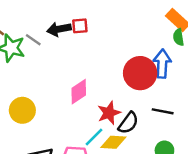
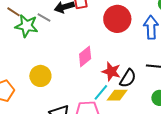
red circle: (140, 73) -> (117, 19), moved
red star: (109, 113) -> (111, 72), turned -30

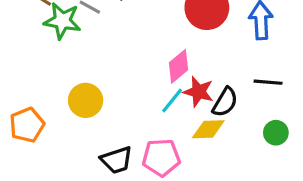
pink diamond: (85, 56) -> (179, 66), moved
cyan line: (101, 92) -> (172, 101), moved

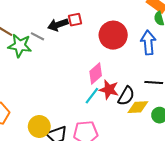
yellow circle: (86, 100) -> (39, 126), moved
yellow diamond: (208, 129) -> (138, 107), moved

